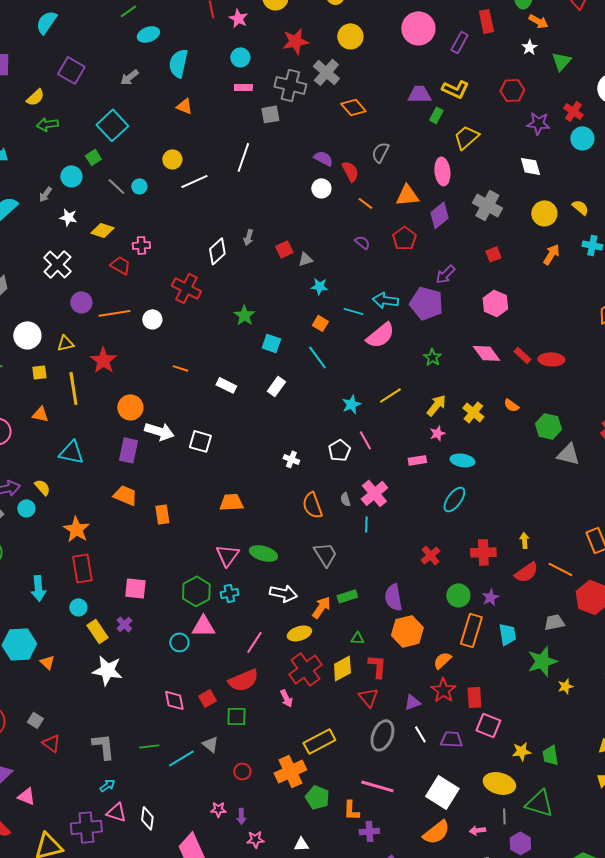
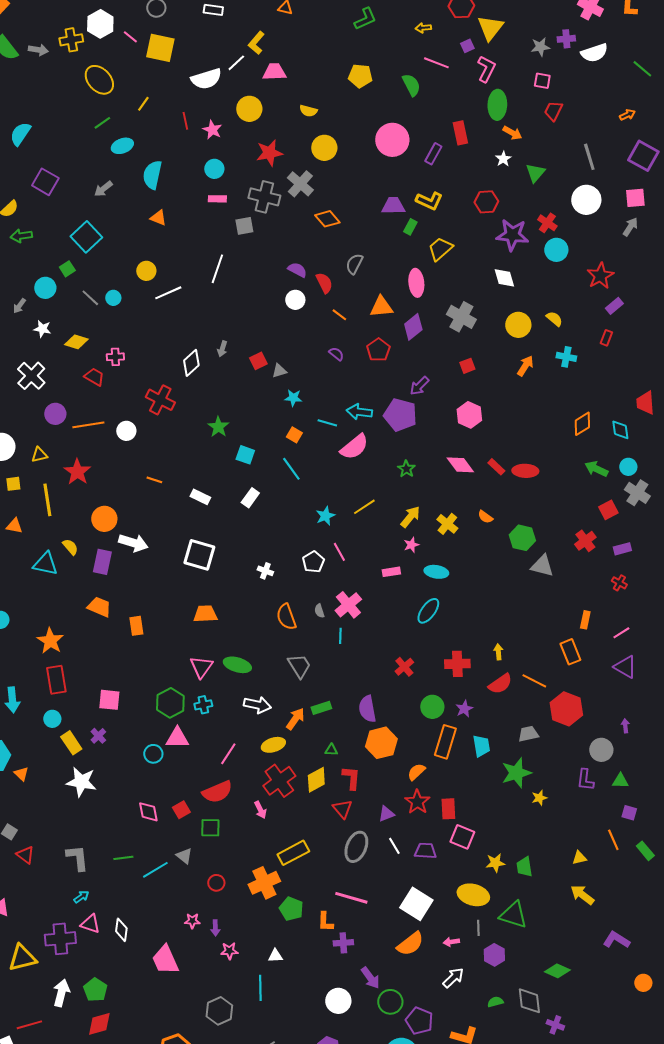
purple star: (538, 123) -> (512, 235), size x1.4
white square: (200, 441) -> (199, 555), moved, size x1.4
yellow semicircle: (42, 487) -> (70, 547), moved

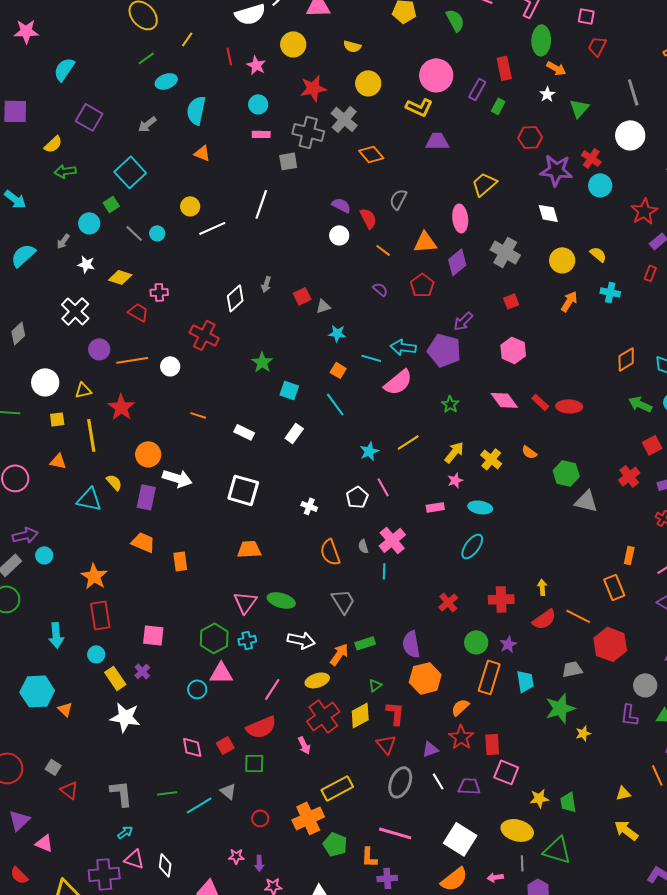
yellow L-shape: (429, 201) -> (419, 107), moved
green rectangle: (410, 227) -> (498, 106), moved
green triangle: (331, 750) -> (375, 685), turned -40

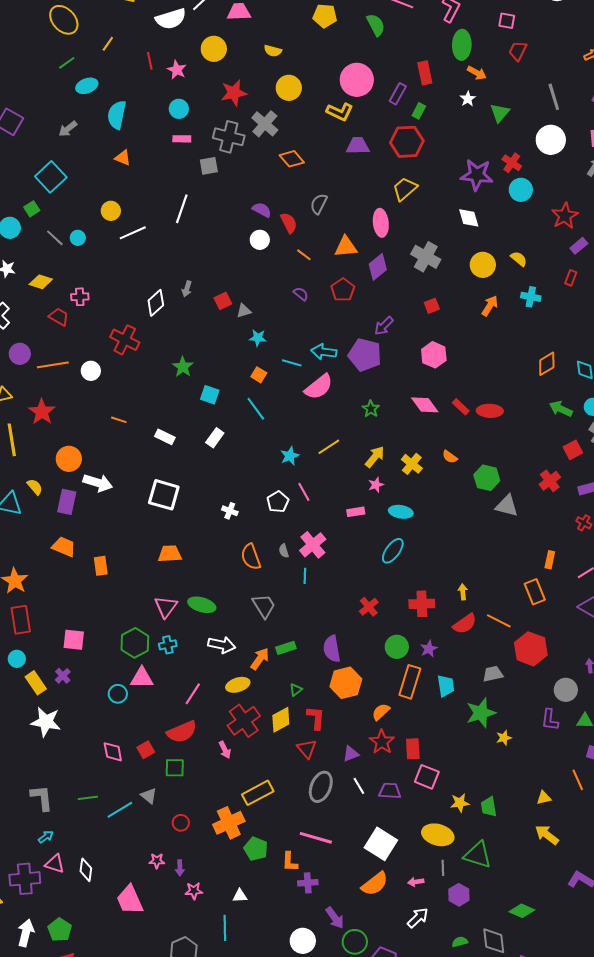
red hexagon: (530, 137) -> (407, 142), moved, size x1.4

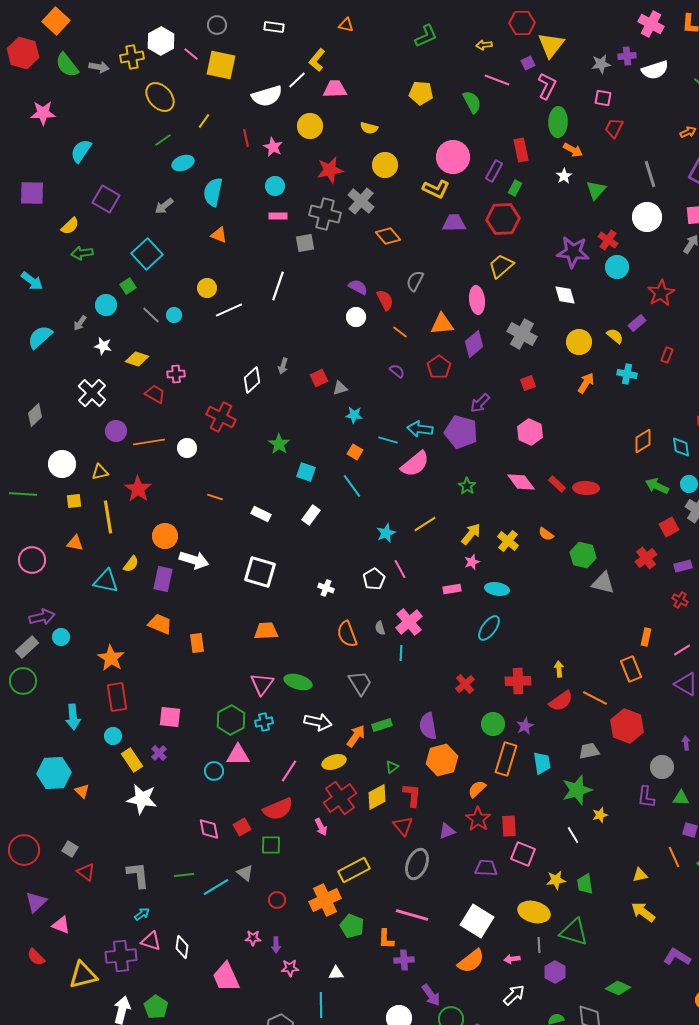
purple rectangle: (579, 246) -> (637, 323), moved
yellow semicircle: (35, 487) -> (131, 564), turned 78
white line: (359, 786) -> (573, 835), moved

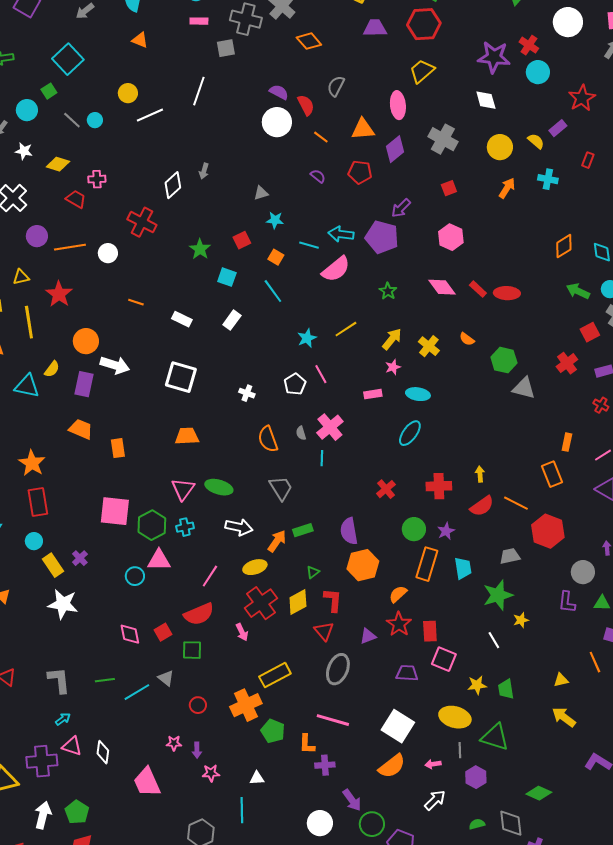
white circle: (356, 317) -> (277, 122), size x1.5
red pentagon: (439, 367) -> (360, 172), turned -30
red square: (319, 378) -> (242, 240), moved
pink square: (170, 717) -> (115, 511), moved, size x1.4

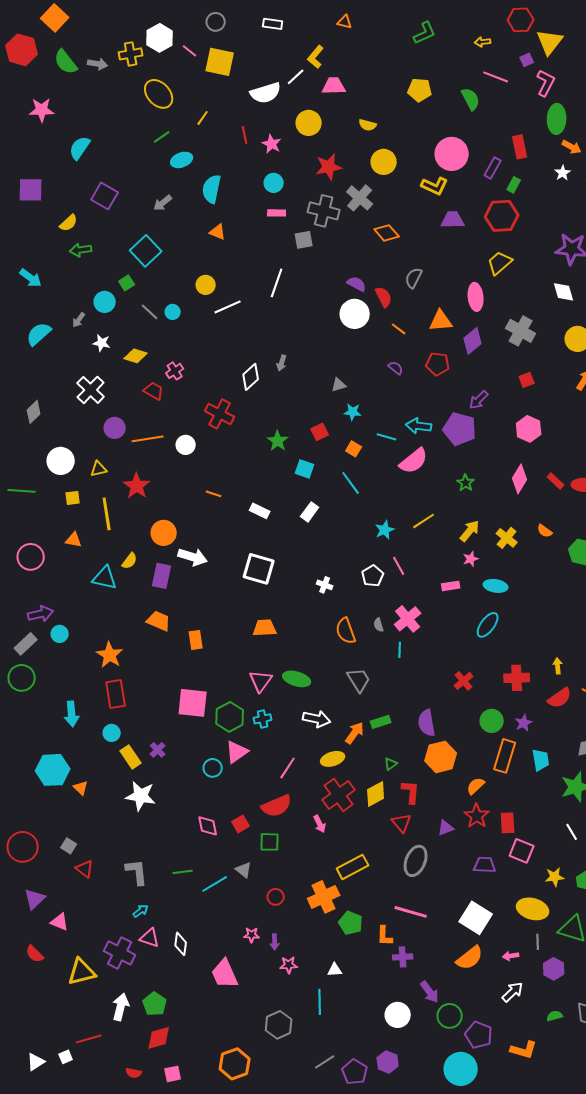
pink cross: (97, 179) -> (175, 371), turned -30
pink diamond: (442, 287) -> (520, 479), turned 68
pink triangle: (159, 560) -> (237, 752), turned -35
purple cross: (42, 761) -> (120, 953), turned 32

